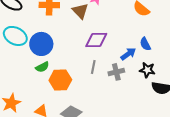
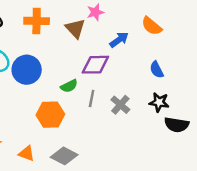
blue arrow: (128, 54) -> (119, 40), moved
green semicircle: (42, 67) -> (69, 86), moved
gray cross: (116, 72) -> (120, 105), turned -35

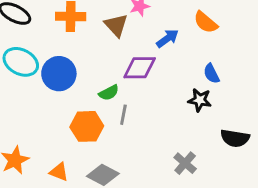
gray line: (92, 98) -> (123, 115), moved
black star: (159, 102) -> (200, 100), moved
gray cross: (120, 105) -> (185, 163), moved

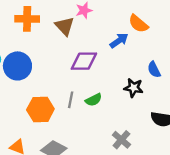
blue arrow: (167, 38) -> (119, 41), moved
blue semicircle: (211, 74) -> (154, 70), moved
green semicircle: (109, 93) -> (94, 100), moved

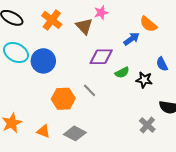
orange cross: (27, 19) -> (52, 20), turned 36
gray line: (71, 100) -> (90, 90), turned -56
green semicircle: (94, 100) -> (122, 72), moved
gray cross: (121, 140) -> (147, 125), moved

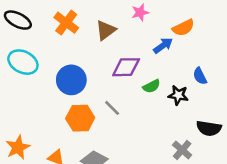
pink star: (101, 13) -> (140, 12), moved
orange semicircle: (148, 24) -> (183, 28), turned -66
brown triangle: (84, 26) -> (106, 30), turned 36
blue circle: (43, 61) -> (71, 80), moved

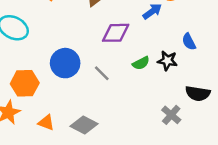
blue circle: (71, 80) -> (65, 63), moved
green semicircle: (152, 86) -> (141, 63), moved
orange hexagon: (80, 118) -> (25, 83), moved

